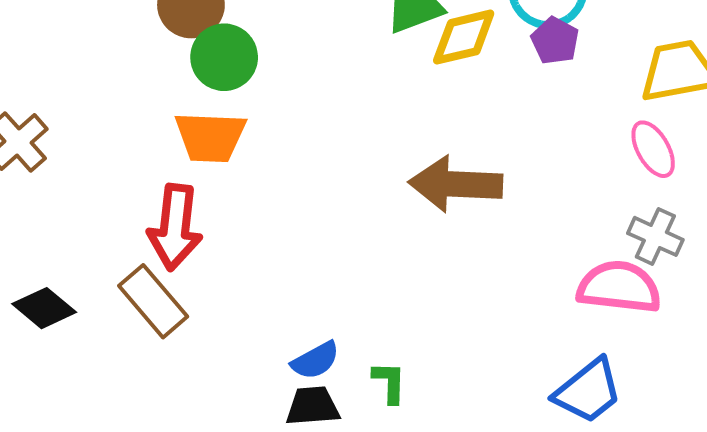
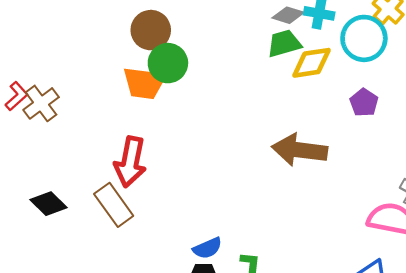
purple pentagon: (555, 41) -> (364, 103), moved
orange trapezoid: (210, 137) -> (144, 83), moved

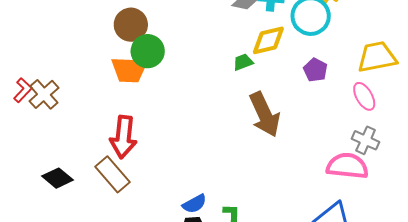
green trapezoid: (284, 43) -> (243, 62), moved, size x0.7
brown arrow: (300, 150) -> (265, 115), turned -117

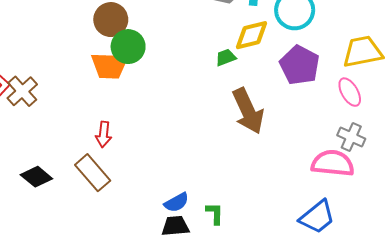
purple pentagon: (315, 70) -> (300, 65), size x1.6
red arrow: (123, 137) -> (104, 134), size x0.6

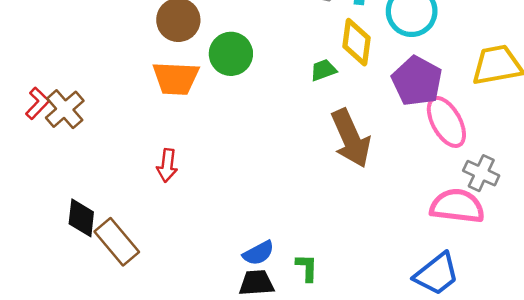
yellow diamond: (252, 35) -> (357, 42), turned -69
green circle: (128, 47) -> (231, 54), moved
pink ellipse: (350, 92) -> (446, 122), moved, size x1.4
brown rectangle: (93, 173) -> (117, 242), moved
black diamond: (36, 177) -> (81, 218), turned 56

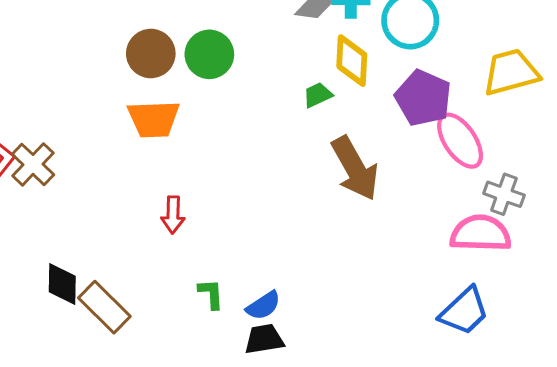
green circle: (231, 54) -> (209, 54), moved
red arrow: (167, 165) -> (173, 215), moved
green L-shape: (307, 268) -> (211, 294), moved

